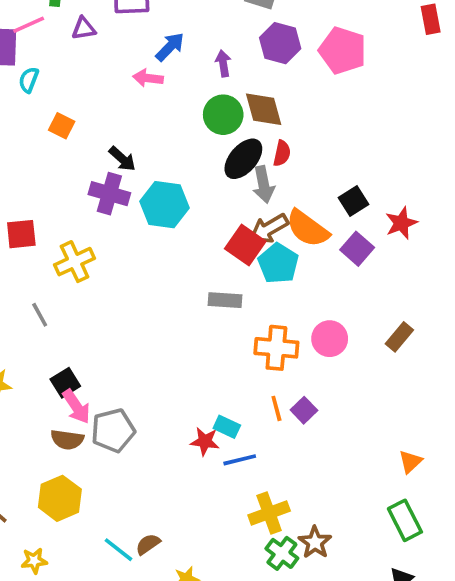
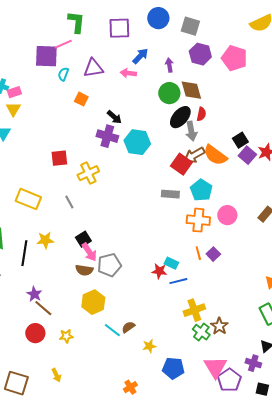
purple triangle: (84, 28) -> (93, 68), moved, size x1.5
purple square: (357, 249) -> (247, 155), moved
cyan pentagon: (278, 263) -> (201, 190), moved
yellow hexagon: (60, 498) -> (93, 302), moved

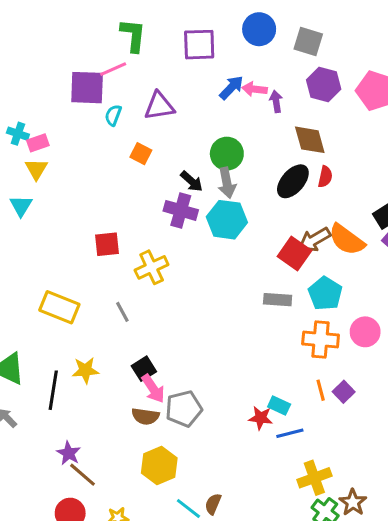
pink arrow: (128, 73) -> (254, 89), moved
green circle: (169, 93) -> (227, 154), moved
gray arrow: (191, 131) -> (227, 183), moved
brown semicircle: (128, 327) -> (213, 504), turned -32

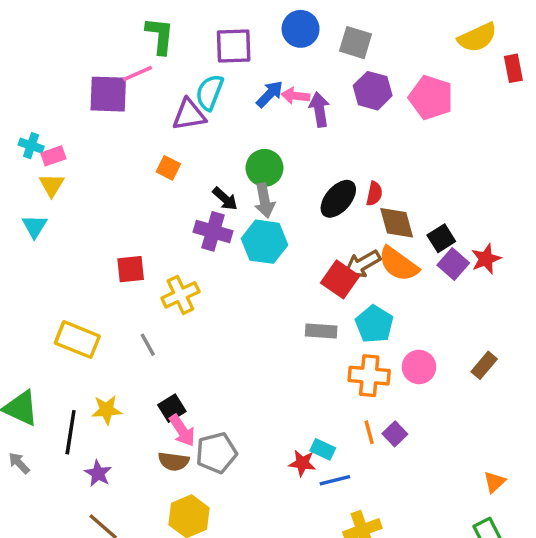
purple arrow: (276, 101) -> (319, 110), size x1.4
cyan semicircle: (113, 115) -> (210, 92), moved, size x1.5
brown diamond: (310, 140) -> (397, 223), moved
purple star: (69, 453) -> (98, 473), moved

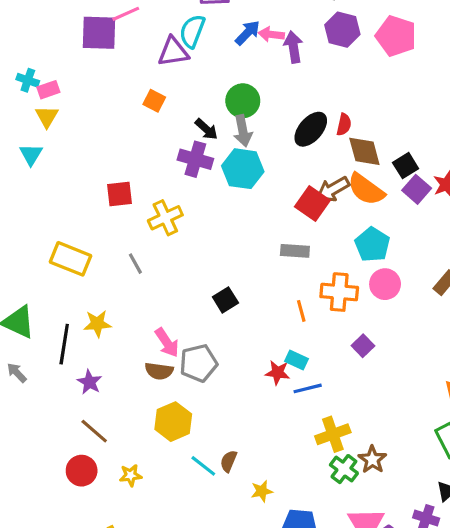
cyan pentagon: (374, 324) -> (372, 245), moved
black square: (172, 408) -> (225, 300), moved
orange line: (369, 432) -> (301, 311), moved

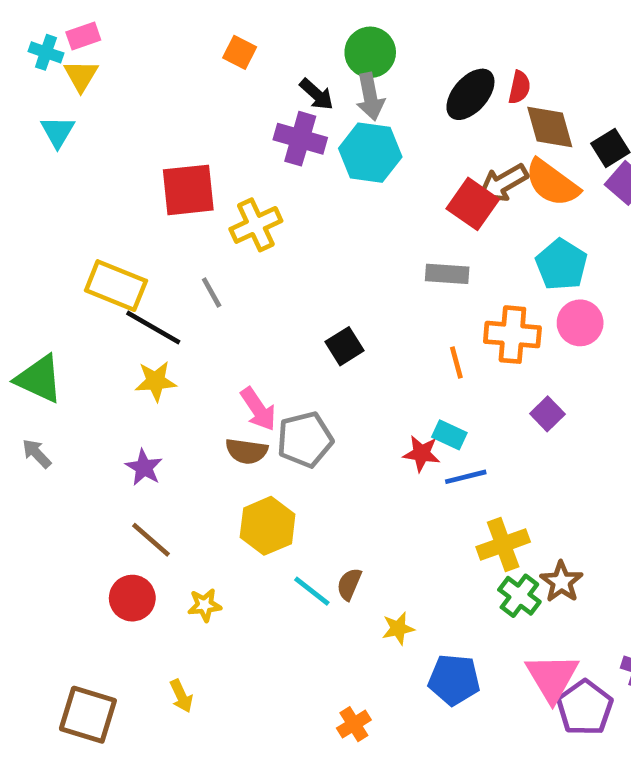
cyan cross: (28, 80) -> (46, 52), moved
red square: (120, 194) -> (188, 190), size x1.4
black line: (64, 344) -> (153, 328), moved, turned -69

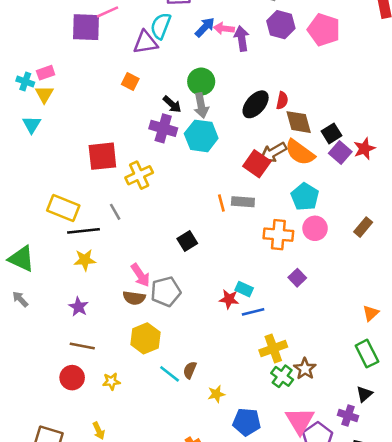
black line: (153, 328) -> (83, 231), turned -36
orange line: (456, 363) -> (221, 203), moved
brown line: (151, 540) -> (82, 346), turned -30

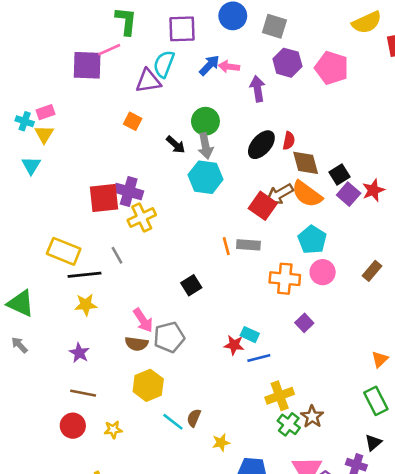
purple arrow: (242, 39) -> (258, 89), moved
purple cross: (163, 128) -> (129, 191), moved

